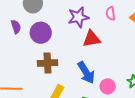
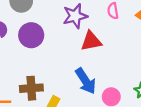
brown cross: (48, 63) -> (31, 88), moved

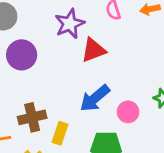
blue arrow: (86, 81) -> (95, 98), turned 92

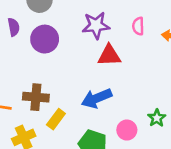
pink circle: (128, 112) -> (127, 130), moved

